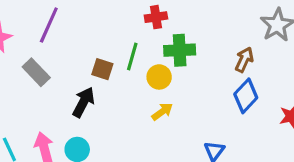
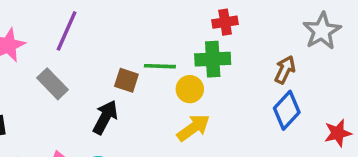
red cross: (156, 17) -> (225, 22), moved
green line: (132, 56) -> (160, 66), turned 76
yellow arrow: (162, 112) -> (193, 128), size x1.4

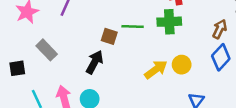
gray rectangle: (52, 84) -> (47, 50), moved
yellow circle: (190, 89) -> (182, 65), moved

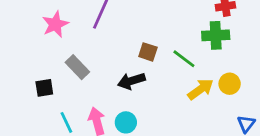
green line: (133, 27) -> (184, 59), moved, turned 35
black arrow: (95, 62) -> (131, 81), turned -135

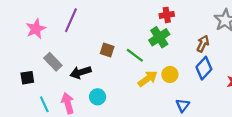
green cross: (216, 35) -> (159, 37), turned -30
black arrow: (131, 81) -> (81, 72), moved
cyan circle: (126, 122) -> (98, 97), moved

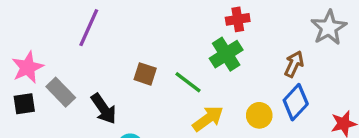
pink star: (36, 29) -> (28, 67), moved
black arrow: (81, 72) -> (104, 109), turned -108
yellow circle: (170, 74) -> (259, 115), moved
black square: (27, 78) -> (24, 104), moved

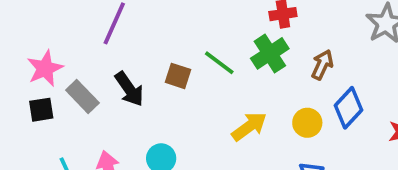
brown arrow: (294, 64) -> (322, 65), moved
green line: (188, 82) -> (219, 63), moved
black arrow: (104, 109) -> (129, 89), moved

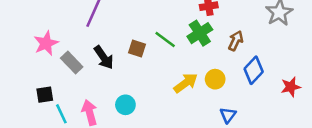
black square: (41, 110) -> (45, 95), moved
yellow circle: (307, 123) -> (215, 79), moved

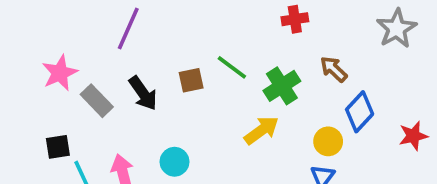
green cross: (200, 33) -> (282, 86), moved
brown arrow: (236, 41) -> (334, 69), turned -72
brown square: (137, 48) -> (191, 80), turned -30
yellow circle: (215, 79) -> (328, 141), moved

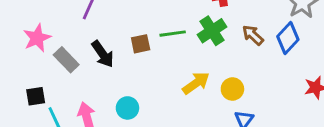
green line: (232, 67) -> (173, 34), turned -45
green cross: (282, 86) -> (212, 31), moved
blue diamond: (360, 112) -> (288, 38), moved
yellow circle: (328, 141) -> (232, 89), moved

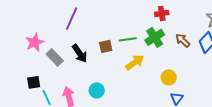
yellow arrow: (196, 83) -> (135, 62), moved

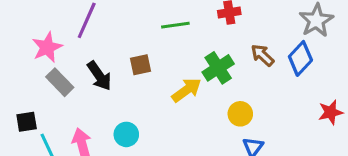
green cross: (155, 37) -> (218, 68), moved
green line: (128, 39) -> (175, 25), moved
pink star: (35, 42) -> (47, 47), moved

